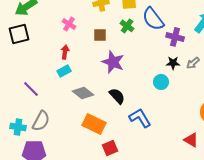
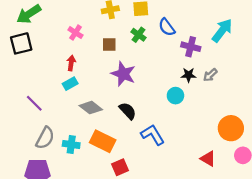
blue semicircle: (153, 19) -> (167, 27), size x0.7
cyan cross: (18, 127) -> (71, 144), moved

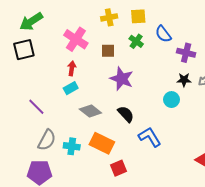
pink cross: (76, 33) -> (76, 39), size x1.6

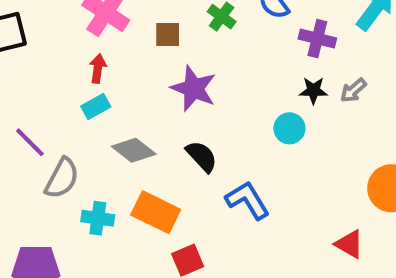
gray semicircle: (47, 140) -> (62, 178), moved

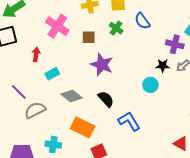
purple cross: (317, 39) -> (175, 44), moved
red arrow: (98, 68) -> (36, 54), moved
gray semicircle: (62, 178) -> (35, 110), turned -145
cyan cross: (98, 218) -> (53, 145), moved

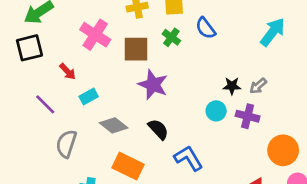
brown square: (89, 37) -> (136, 49), size x1.5
purple cross: (175, 44) -> (248, 116), moved
red arrow: (36, 54) -> (68, 71), turned 128
purple line: (19, 92) -> (45, 104), moved
gray semicircle: (35, 110) -> (66, 144), turned -45

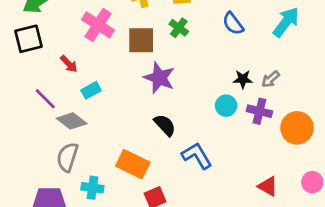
blue semicircle: (206, 28) -> (233, 24), moved
gray diamond: (114, 125) -> (72, 121), moved
gray semicircle: (66, 144) -> (67, 157), moved
orange circle: (283, 150) -> (297, 128), moved

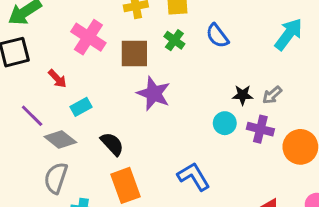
blue semicircle: (233, 24) -> (217, 36), moved
black semicircle: (165, 125) -> (112, 144), moved
orange rectangle: (133, 164) -> (125, 185), turned 44

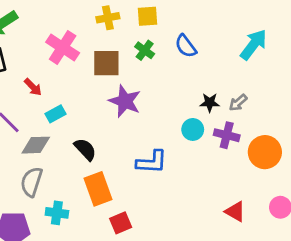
gray diamond: (60, 139) -> (36, 145), turned -40
blue L-shape: (194, 177) -> (152, 162), moved, turned 124

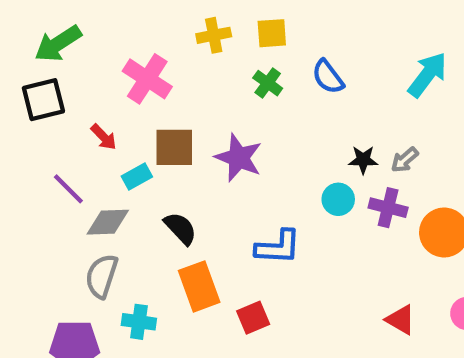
brown square: (106, 63) -> (174, 147), moved
red square: (121, 223) -> (253, 318), moved

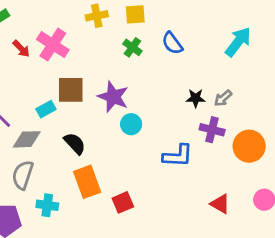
red arrow: (104, 137) -> (21, 49), moved
cyan circle: (338, 199) -> (131, 124), moved
blue L-shape: (278, 247) -> (178, 156), moved

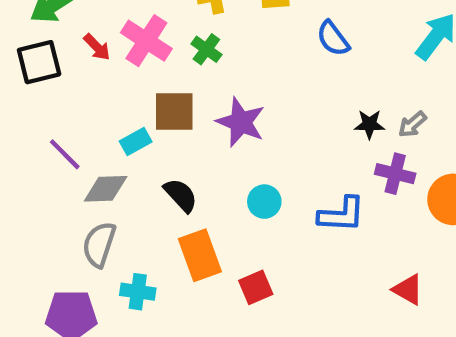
green cross: (132, 47) -> (206, 49), moved
cyan circle: (131, 124) -> (264, 202), moved

